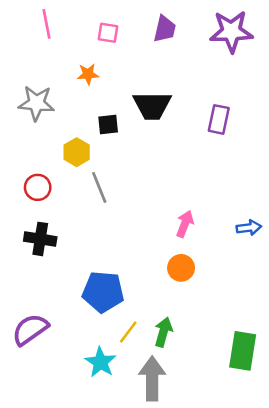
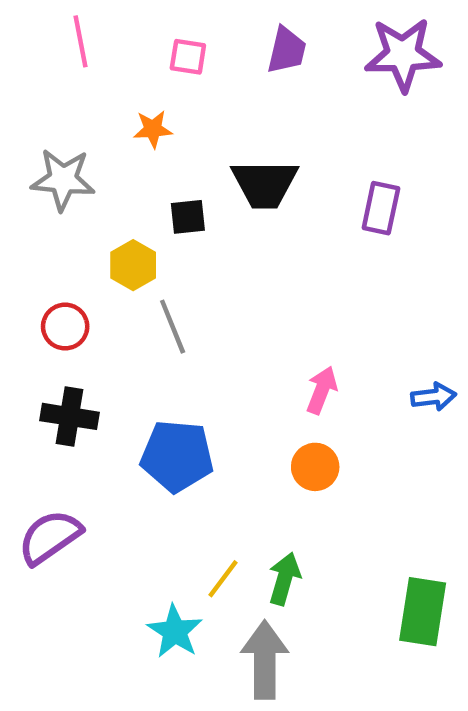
blue pentagon: (103, 292) -> (177, 456), moved
purple semicircle: (30, 329) -> (50, 537), moved

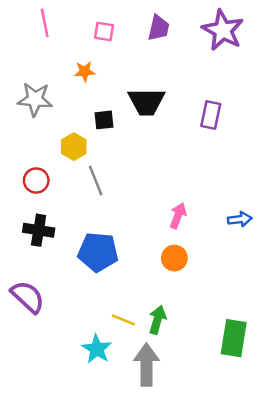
purple star: (403, 55) -> (223, 30), turned 30
purple semicircle: (50, 537) -> (28, 297), turned 78
yellow line: (223, 579) -> (123, 320), turned 75

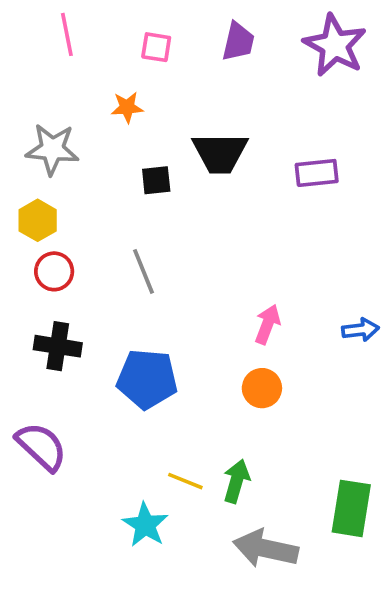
purple rectangle: (211, 115) -> (317, 173), turned 72
yellow hexagon: (74, 147) -> (38, 220), moved
gray arrow: (146, 365) -> (266, 549), moved, turned -78

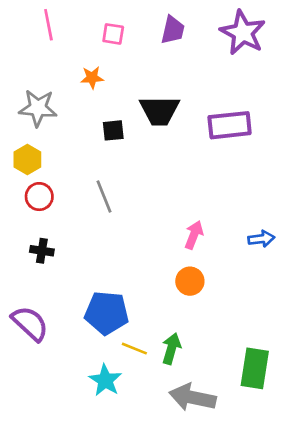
purple rectangle: (317, 173) -> (230, 125), size x1.4
black cross: (58, 346) -> (42, 251), size x0.7
blue pentagon: (147, 379) -> (107, 313), moved

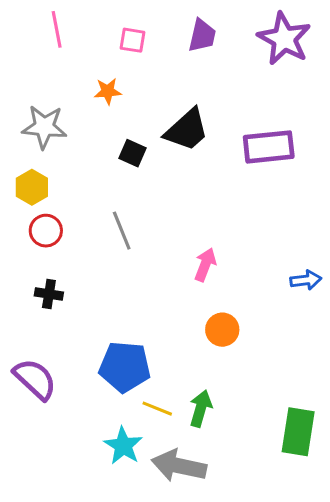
black trapezoid: (160, 111) -> (187, 130), turned -42
black square: (113, 130) -> (132, 153), turned 30
pink arrow: (194, 235) -> (205, 265), moved
gray arrow: (193, 397) -> (179, 466), moved

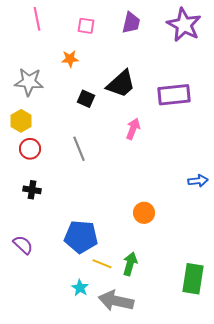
pink arrow: (205, 265) -> (133, 129), moved
purple semicircle: (35, 379) -> (23, 245), size x0.7
cyan star: (123, 446) -> (80, 288), size x0.7

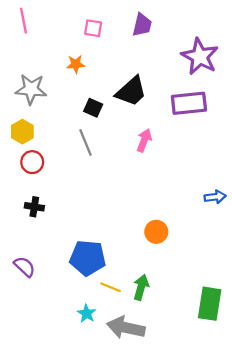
pink line: (37, 19) -> (23, 21), moved
purple star: (184, 25) -> (200, 57), moved
gray line: (79, 149) -> (86, 143), moved

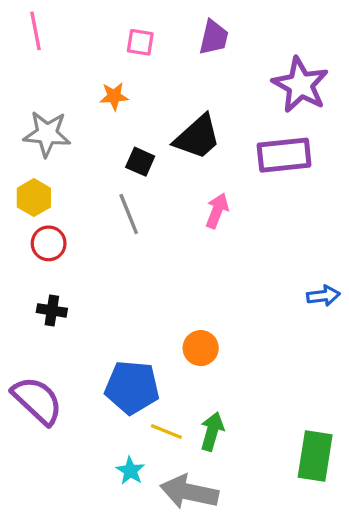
orange circle: (156, 232) -> (201, 348), moved
purple semicircle: (25, 267) -> (37, 400), size x1.6

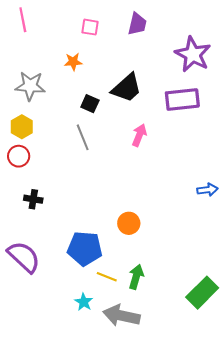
red circle: (49, 243) -> (19, 156), moved
green rectangle: (315, 456) -> (202, 293), turned 36

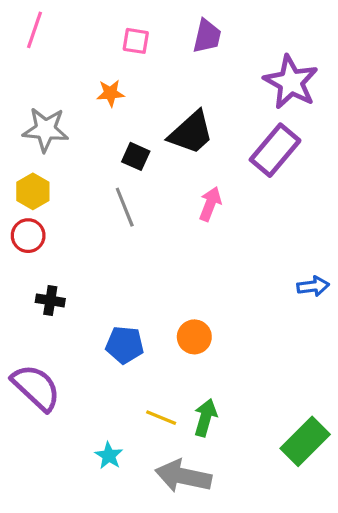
pink line: (23, 20) -> (34, 30), turned 30
purple rectangle: (182, 99) -> (275, 150), turned -44
blue pentagon: (85, 248) -> (125, 345), moved, size x0.7
cyan star: (84, 302) -> (109, 456), moved

